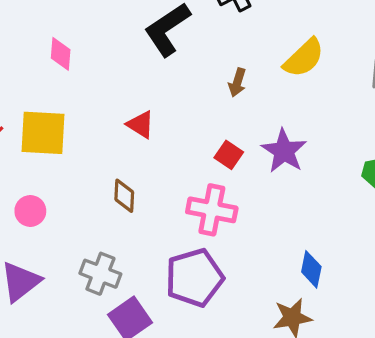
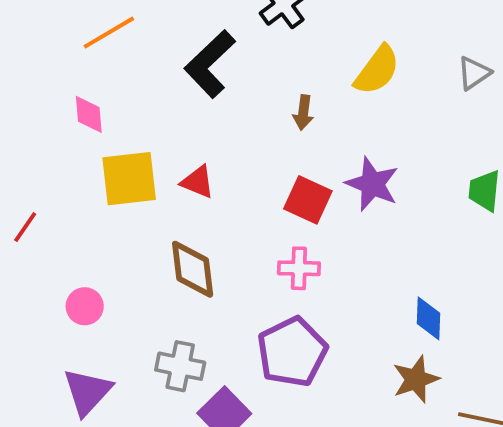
yellow square: (43, 133) -> (129, 179), moved
red square: (229, 155) -> (308, 200), size x1.4
brown diamond: (124, 196) -> (193, 269), size x1.5
pink cross: (212, 210) -> (299, 268), size x0.7

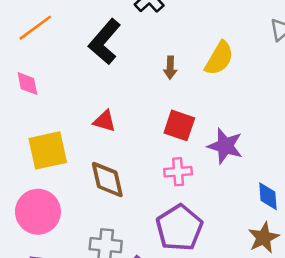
yellow semicircle: (377, 70) -> (219, 58), moved
yellow square: (129, 179) -> (48, 150), moved
purple star: (372, 184) -> (225, 146), moved
pink circle: (85, 306) -> (38, 212), size x1.8

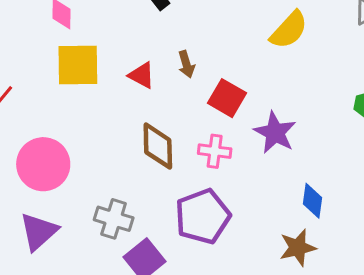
brown arrow: (170, 68) -> (186, 64), moved, turned -30
yellow square: (48, 150) -> (78, 65), moved
brown diamond: (107, 180) -> (158, 146), moved

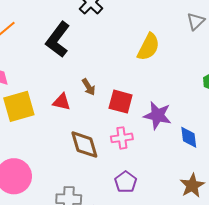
blue diamond: (313, 201) -> (189, 137), moved
purple pentagon: (203, 216) -> (126, 182), size x0.6

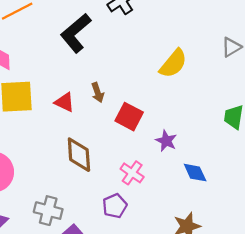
purple star: (158, 115) -> (166, 141), size x0.7
blue diamond: (189, 137) -> (195, 173), turned -30
pink cross: (122, 138) -> (132, 173), moved, turned 30

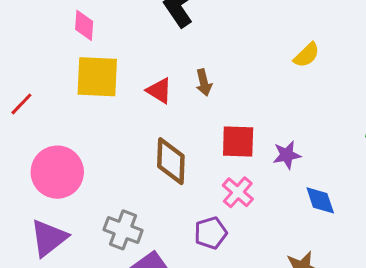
yellow semicircle: (173, 64) -> (307, 55), size x0.7
red square: (129, 117) -> (238, 142), moved, turned -32
purple star: (166, 141) -> (287, 155), turned 30

